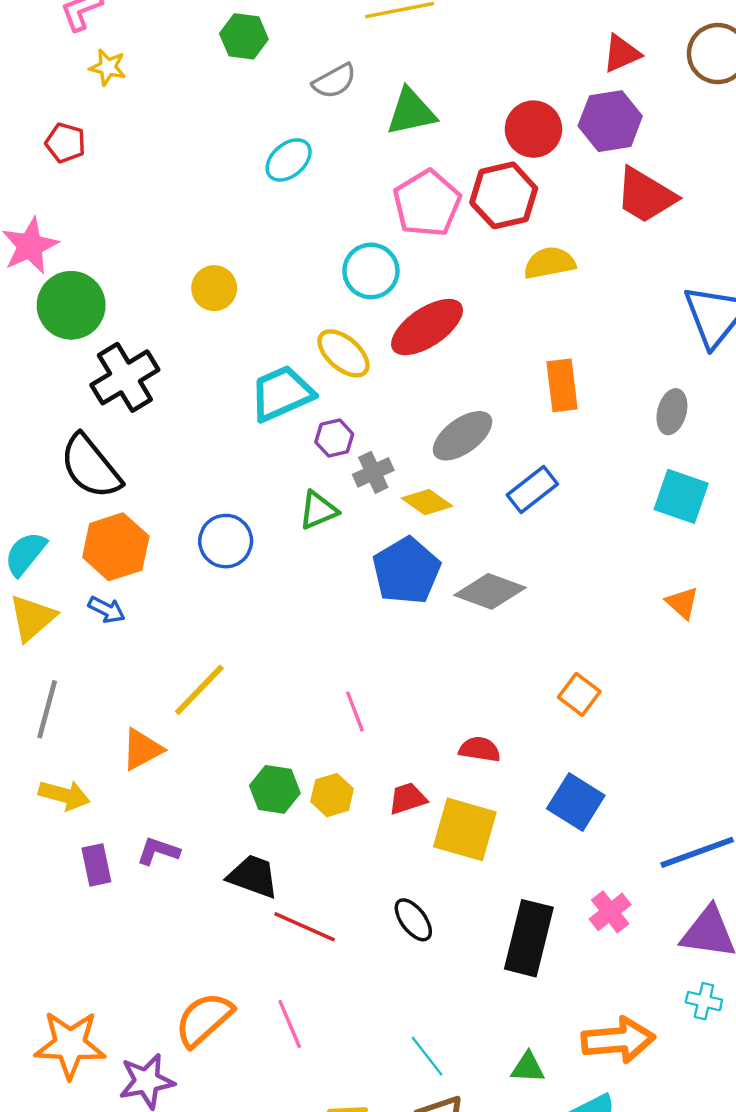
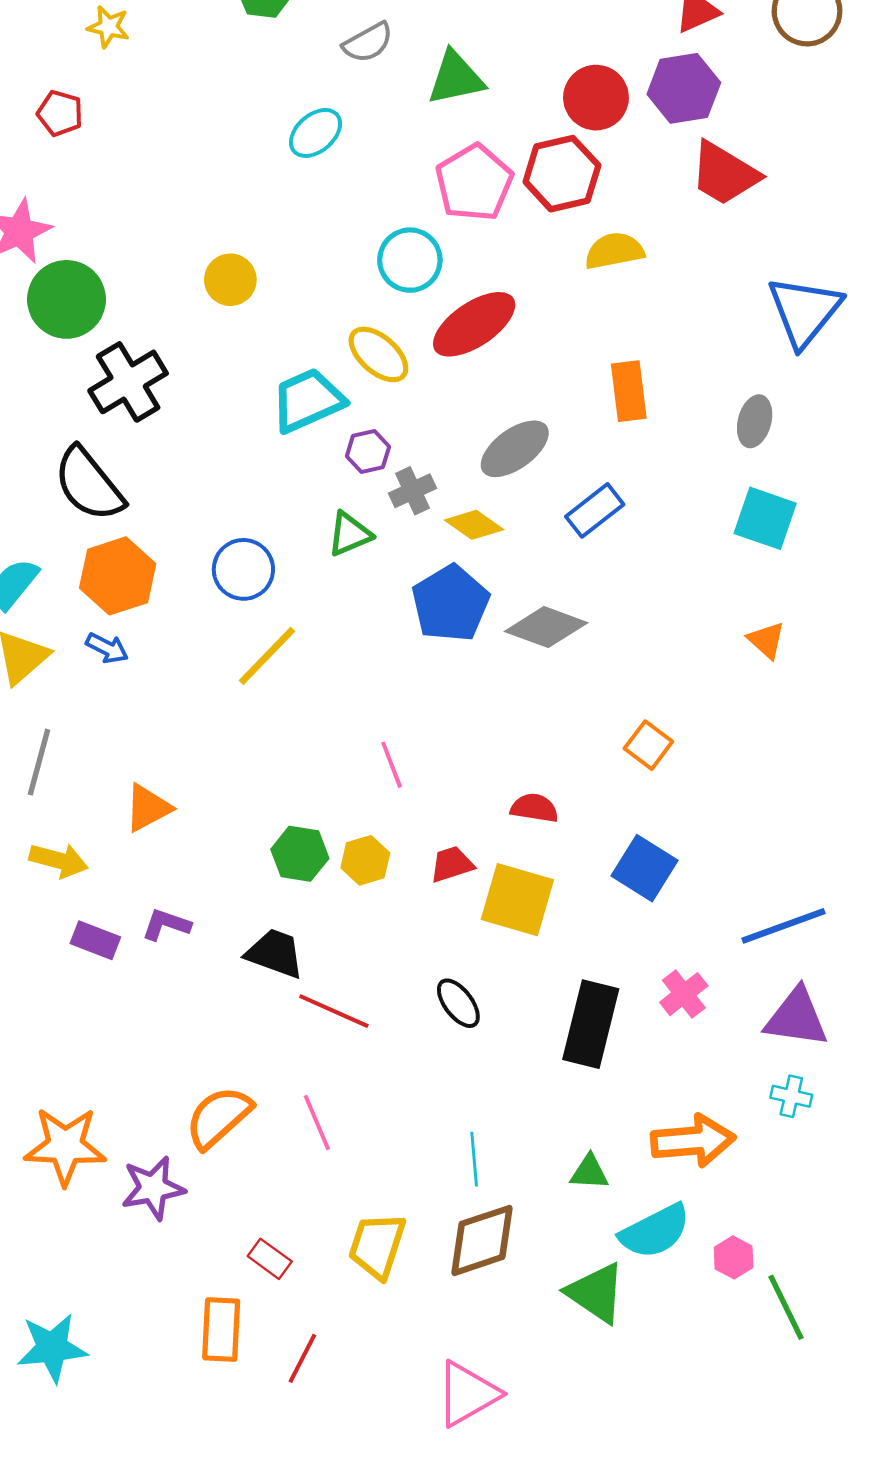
yellow line: (199, 690) -> (267, 656), moved
purple rectangle: (96, 865) -> (95, 940), turned -57
cyan line: (427, 1056) -> (474, 1159), turned 33

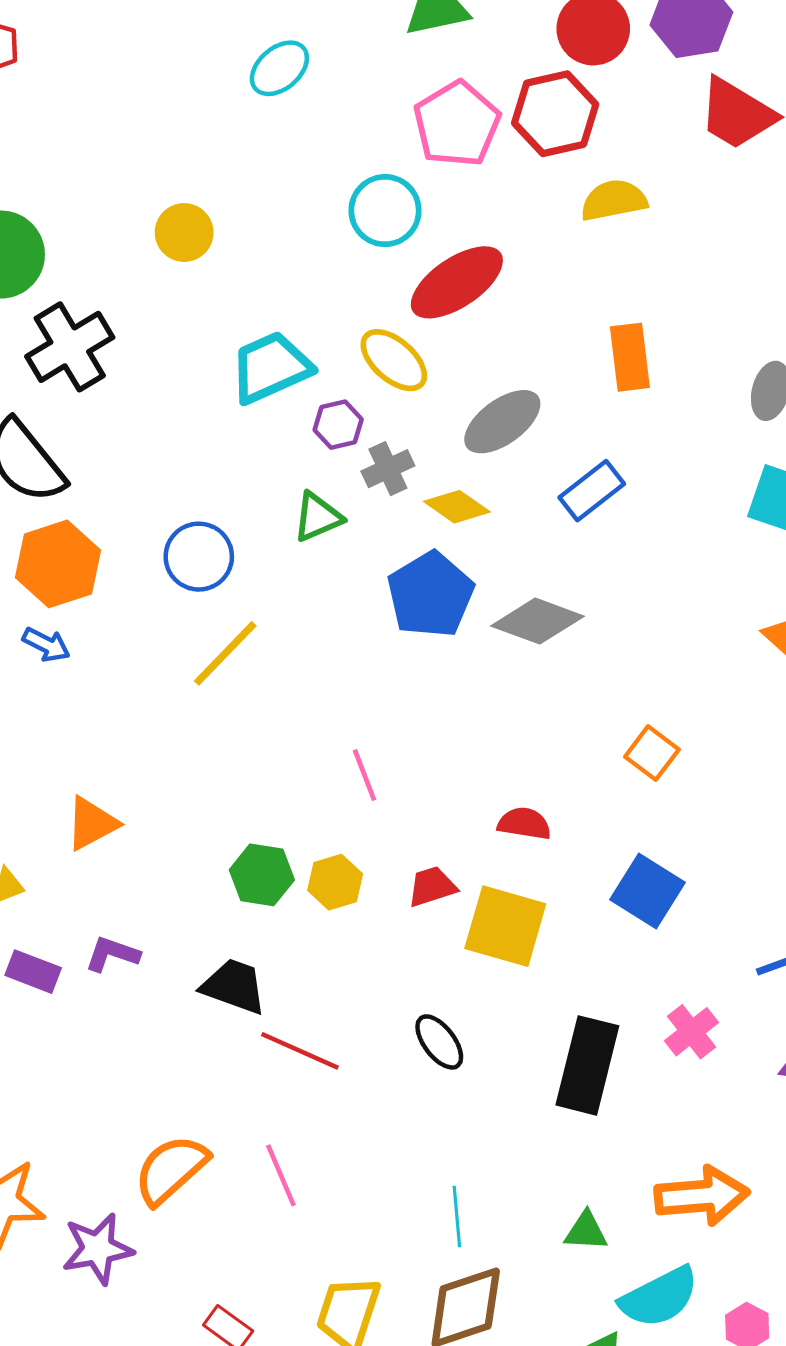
yellow ellipse: (378, 354) -> (394, 360), moved

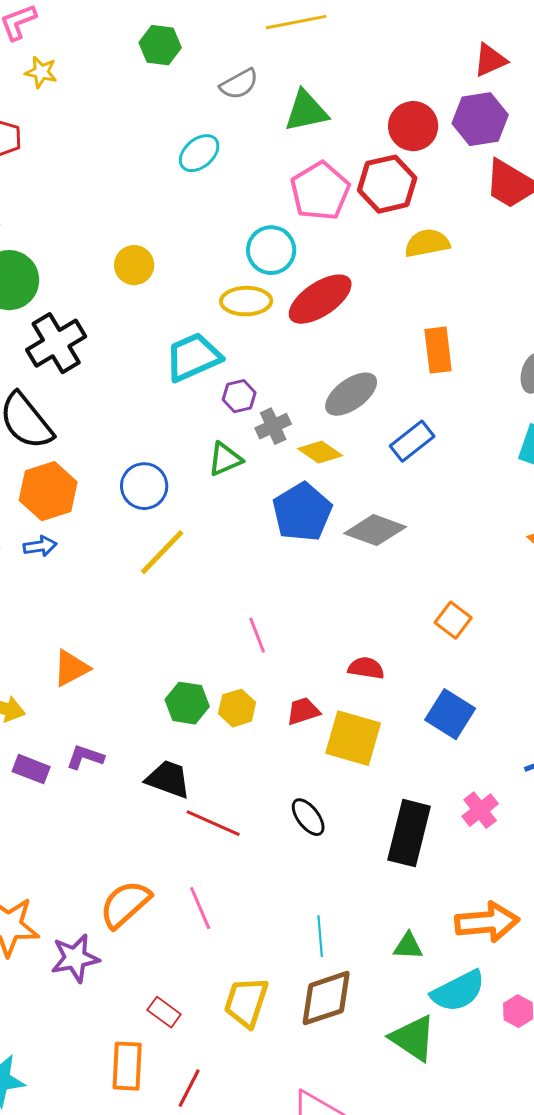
yellow ellipse: (394, 360) -> (246, 301), moved, turned -42
blue arrow: (46, 645) -> (40, 546), turned -36

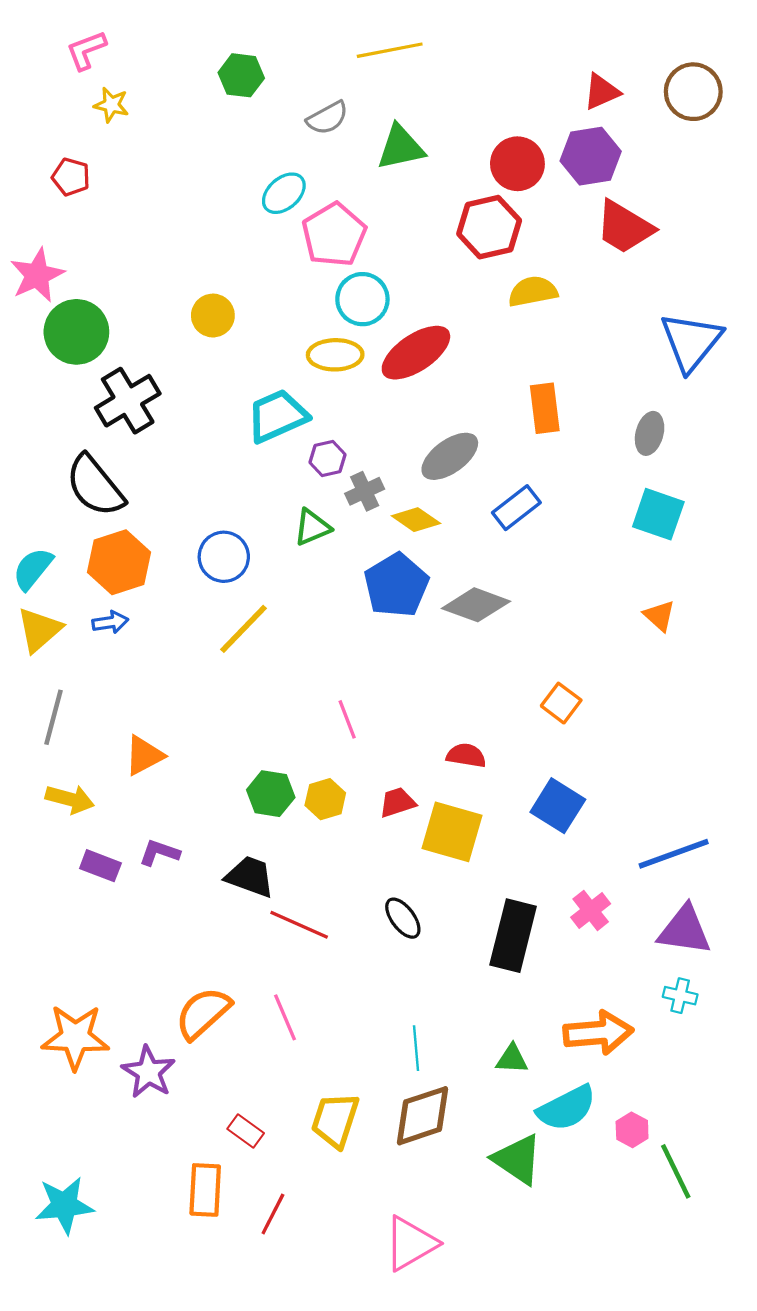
pink pentagon: (320, 191) -> (334, 235), moved
purple star: (75, 958) -> (148, 1072), turned -30

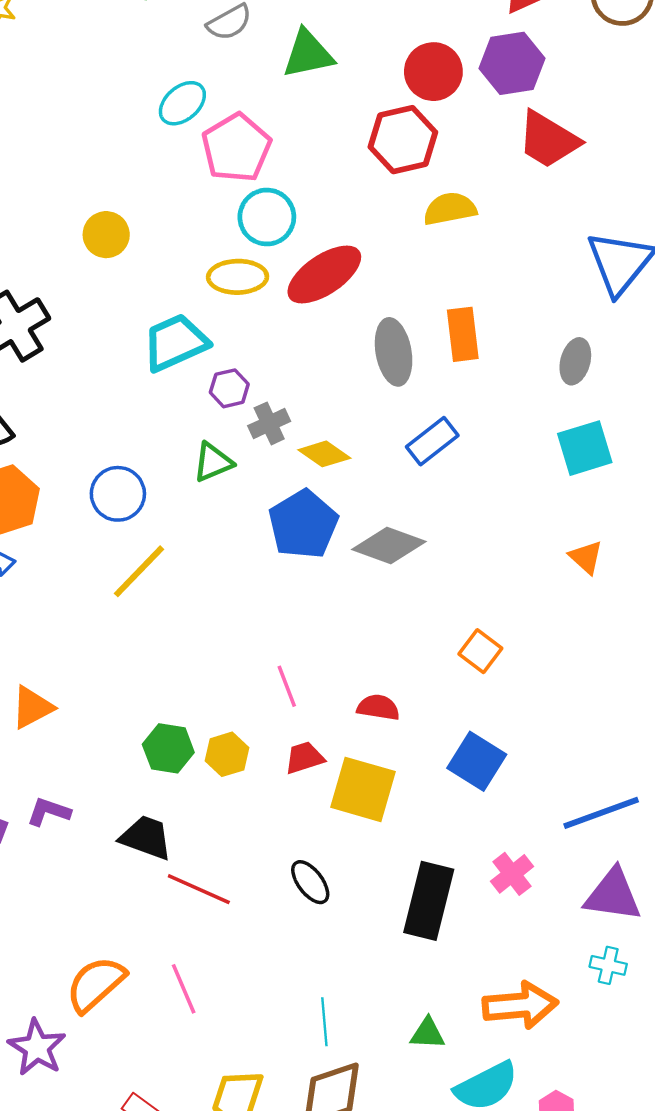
gray ellipse: (450, 456) -> (394, 352), moved, turned -64
cyan square: (658, 514) -> (585, 448), turned -36
pink line: (347, 719) -> (287, 686), moved

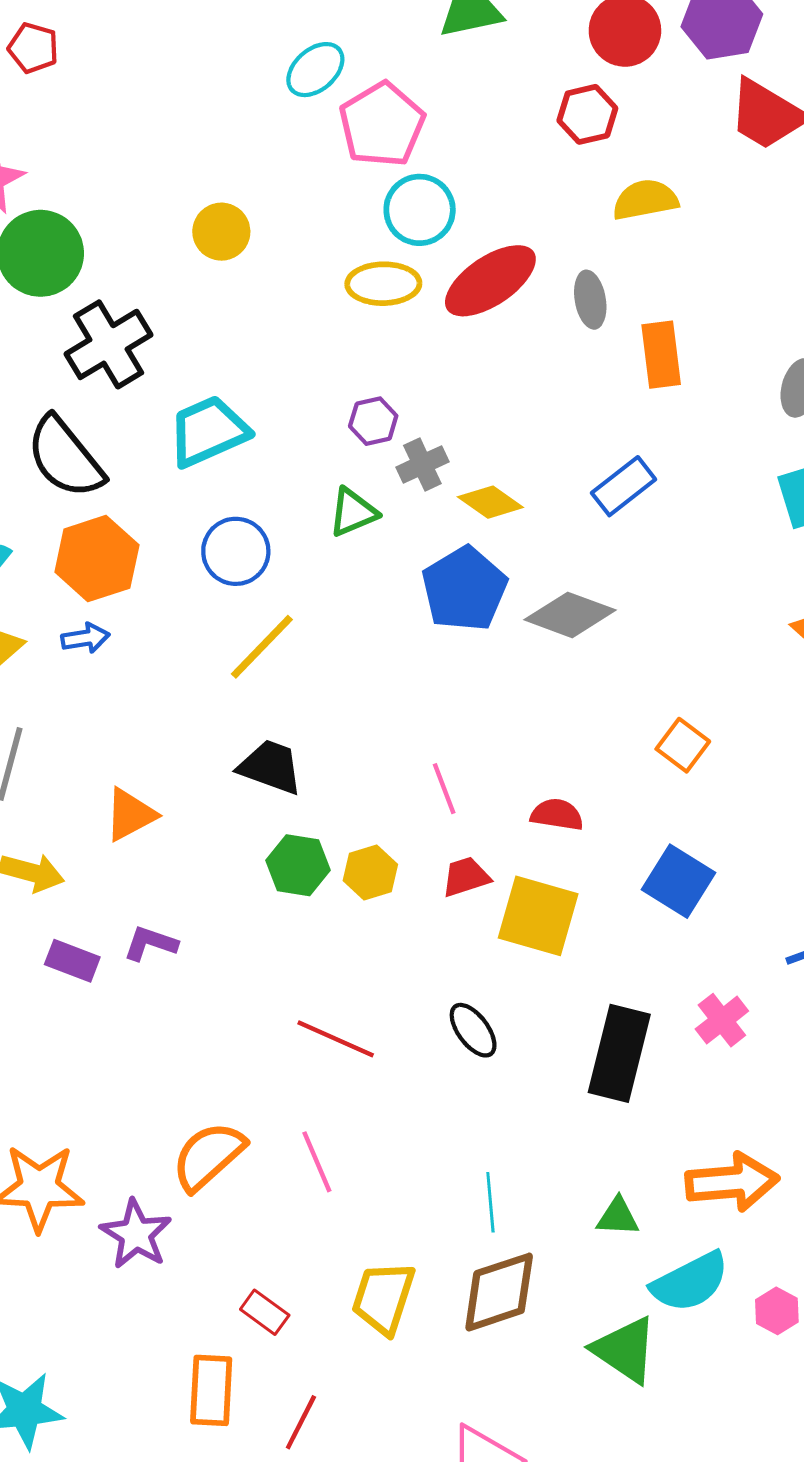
red hexagon: (403, 140) -> (587, 114), size x0.7
cyan trapezoid: (175, 343) -> (208, 431), moved
gray ellipse: (394, 352) -> (590, 300), moved, size x0.7
black trapezoid: (146, 838) -> (271, 767), moved

